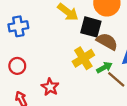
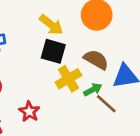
black square: (91, 27) -> (53, 51), moved

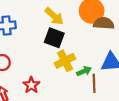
brown semicircle: (96, 60) -> (104, 23), moved, turned -30
brown line: (106, 104) -> (94, 83), turned 42

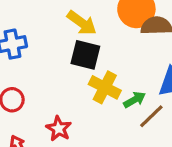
yellow cross: (65, 61) -> (105, 87), turned -30
brown line: (94, 83) -> (151, 116), turned 54

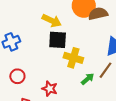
green arrow: (135, 100) -> (88, 79), moved

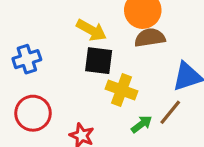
brown semicircle: (98, 14) -> (150, 38), moved
red circle: (17, 76) -> (33, 113), size x1.5

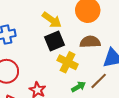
brown semicircle: (150, 38) -> (90, 42), moved
black square: (99, 61) -> (54, 41), turned -36

